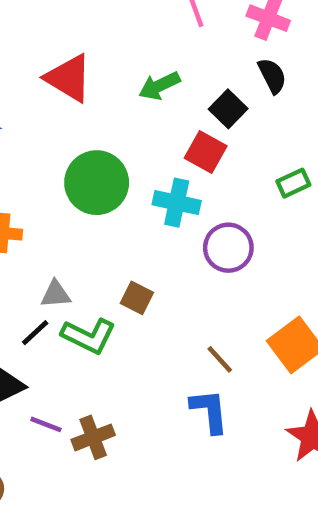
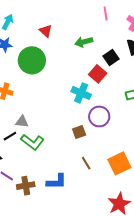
red triangle: (69, 78) -> (46, 31), size x0.6
green circle: (97, 183) -> (32, 60), moved
brown square: (137, 298) -> (79, 132), moved, turned 32
blue L-shape: (209, 411) -> (56, 182), moved, turned 85

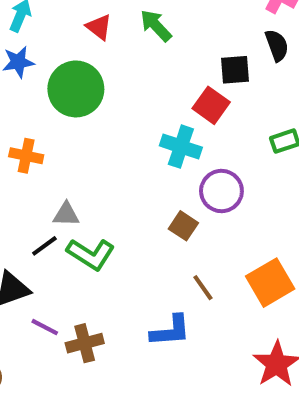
green arrow: (84, 42) -> (156, 26), moved, turned 66
black square: (111, 58) -> (235, 70), turned 35
brown square: (79, 132) -> (183, 226), turned -32
blue L-shape: (56, 182) -> (170, 331), moved

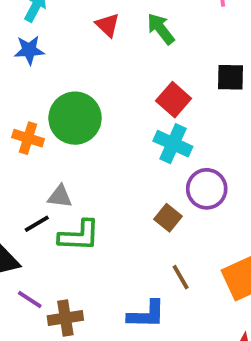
green circle: (76, 89) -> (75, 118), moved
red square: (211, 105) -> (174, 100), moved
green L-shape: (91, 254) -> (79, 236), turned -36

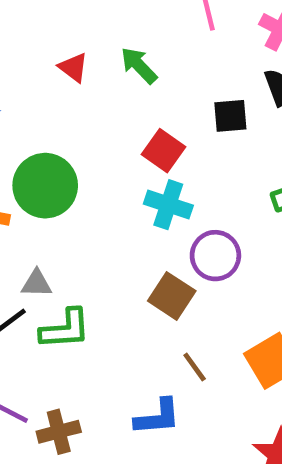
brown square: (168, 218) -> (172, 296), size x1.4

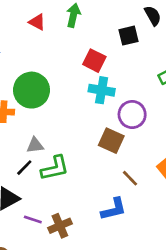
green arrow: (139, 65) -> (73, 15), turned 65

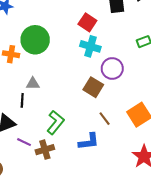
black line: (24, 168) -> (22, 100), turned -48
green L-shape: (55, 168) -> (55, 122), moved, turned -45

